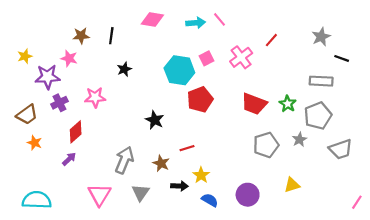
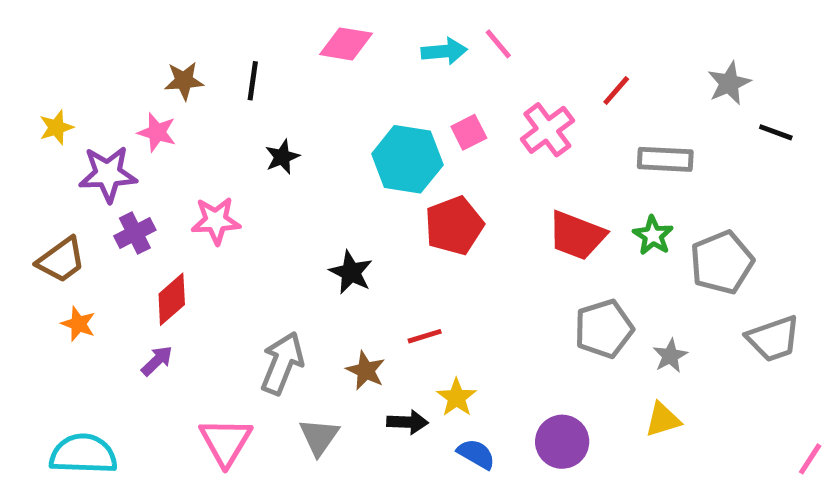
gray rectangle: (321, 81) -> (665, 159), moved
gray star: (299, 140) -> (670, 356), moved

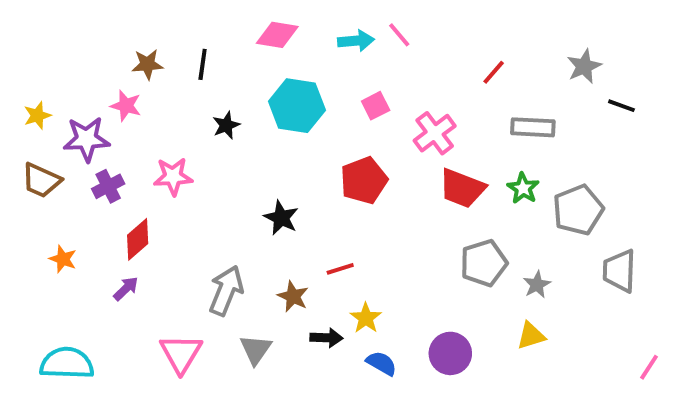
yellow star: (56, 127) -> (37, 115), moved
pink cross: (547, 130) -> (435, 133), moved
cyan hexagon: (407, 159) -> (297, 106), moved
brown trapezoid: (61, 260) -> (41, 180), moved, turned 60
gray trapezoid: (773, 339) -> (619, 271), turned 111

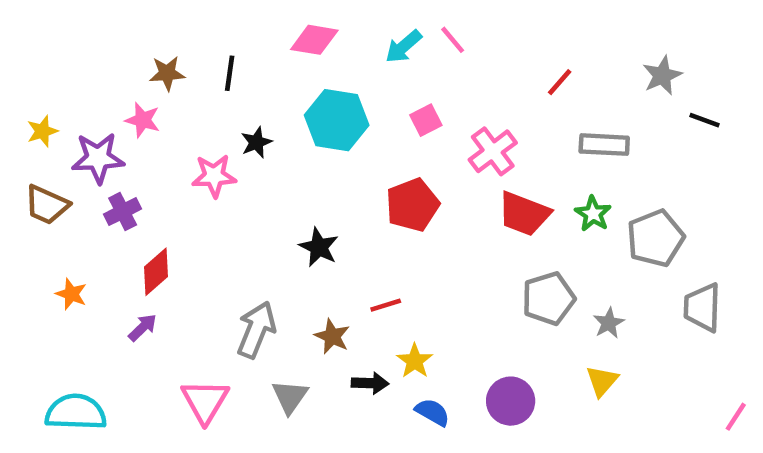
cyan arrow: (356, 41) -> (404, 47), turned 144
pink star: (173, 176) -> (214, 176), moved
yellow triangle: (531, 336) -> (602, 381), turned -32

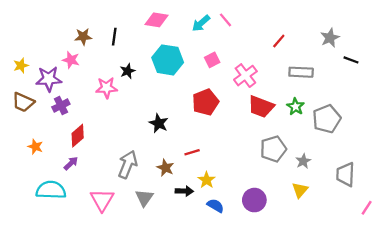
gray trapezoid: (702, 307) -> (345, 174), moved
cyan semicircle: (76, 412) -> (51, 190), moved

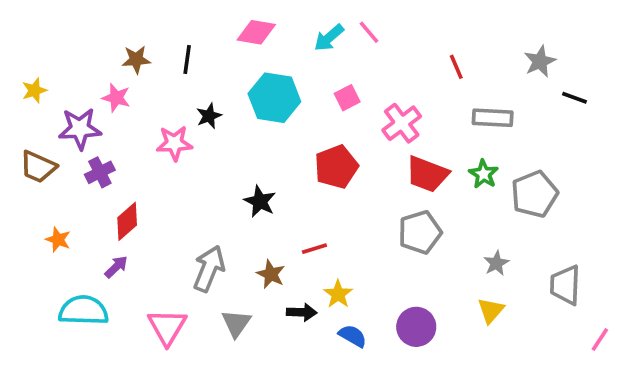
red line: (279, 41) -> (456, 67), turned -64
yellow star: (21, 66) -> (34, 90), moved
gray pentagon: (273, 149) -> (420, 232), moved

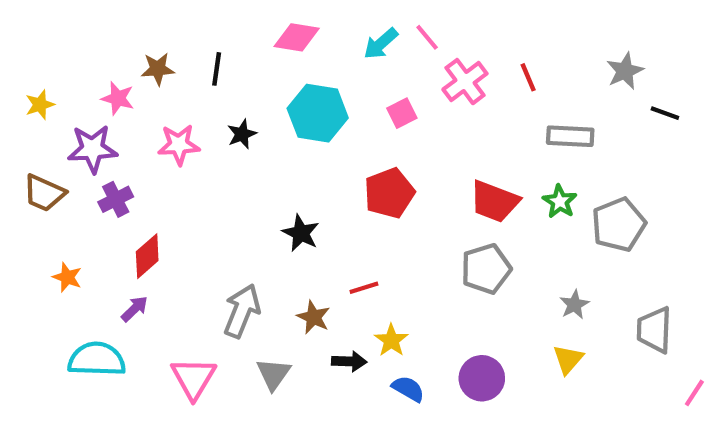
pink star: (116, 98) -> (118, 98), moved
pink cross: (402, 123) -> (465, 82), moved
pink star: (174, 143) -> (179, 145), moved

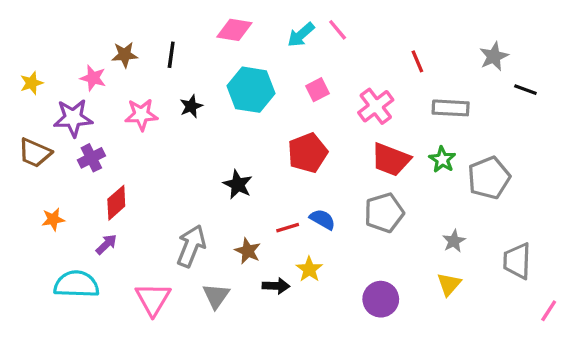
pink cross: (465, 82) -> (376, 106), moved
orange star: (67, 277) -> (53, 219), turned -30
blue semicircle: (408, 389) -> (323, 219), moved

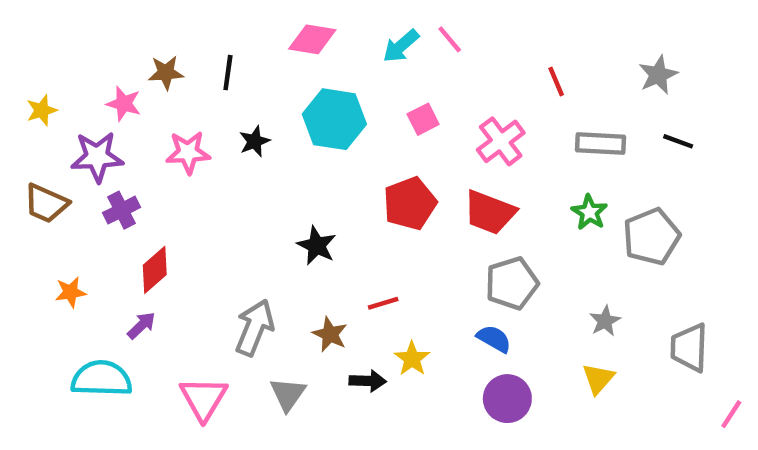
black line: (525, 90) -> (678, 141), moved
red trapezoid: (391, 159) -> (490, 212), moved
blue semicircle: (323, 219) -> (494, 339), moved

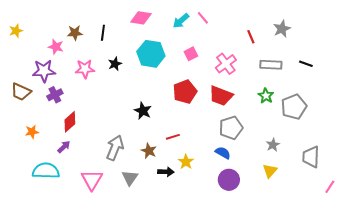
gray star: (658, 75) -> (282, 29), moved
yellow star: (42, 110) -> (16, 31), moved

